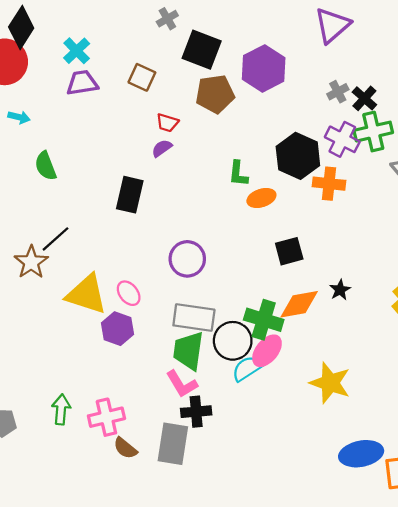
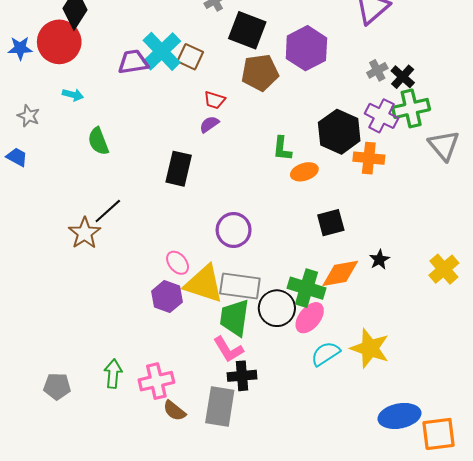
cyan cross: (77, 51) -> (162, 51), moved, size x1.5
yellow triangle: (87, 294) -> (204, 284), moved
cyan semicircle: (247, 368) -> (325, 354), moved

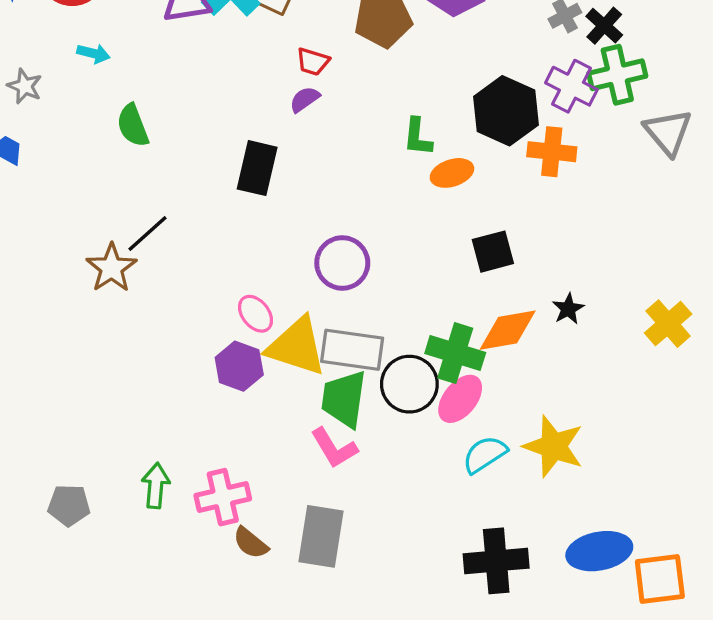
black cross: (242, 376) -> (496, 561), moved, size x1.4

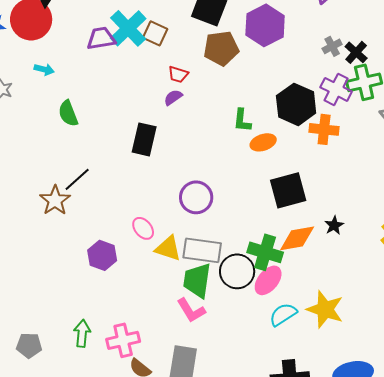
black square: (493, 252) -> (288, 190), size x1.4
yellow triangle: (296, 346) -> (168, 248), size x0.7
purple hexagon: (239, 366) -> (102, 255), moved

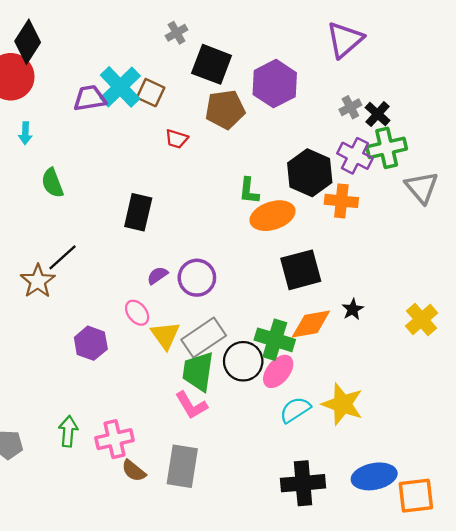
cyan arrow: (44, 69) -> (25, 133), turned 78
purple semicircle: (173, 97) -> (157, 275), moved
orange ellipse: (263, 142) -> (273, 216), size x1.5
yellow triangle: (168, 248) -> (165, 335), turned 36
gray rectangle: (202, 250) -> (204, 338), turned -42

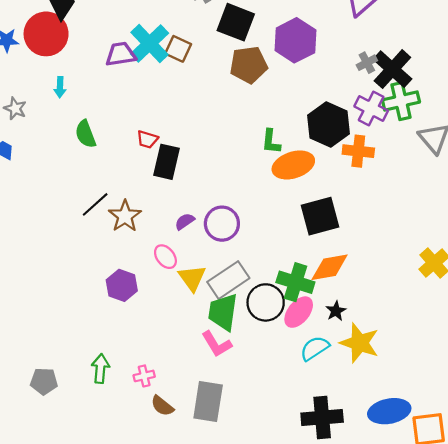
black cross: (378, 114) -> (392, 69), size x1.6
red trapezoid: (177, 139) -> (147, 139), moved
brown star: (38, 281) -> (125, 216), moved
black star: (353, 309) -> (336, 311), moved
pink cross: (114, 439) -> (144, 376), size x0.6

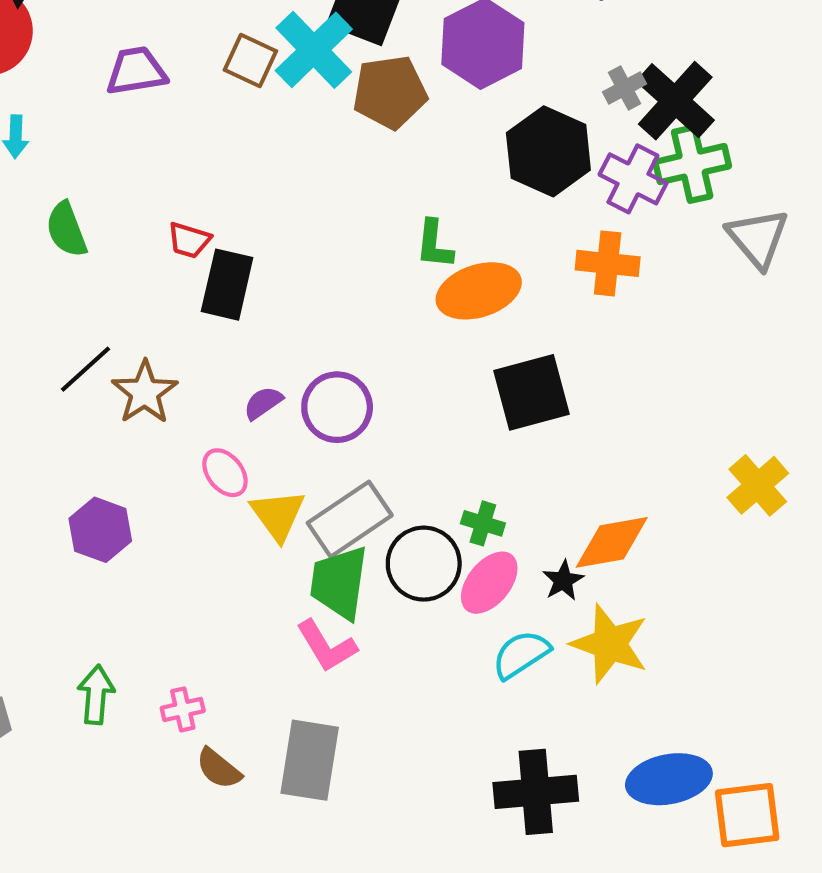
cyan cross: (149, 43) -> (314, 50), moved
black hexagon: (328, 124) -> (548, 151), moved
orange diamond: (330, 267) -> (612, 542), moved
green cross: (295, 282) -> (483, 523), size x0.6
purple hexagon: (122, 285) -> (100, 530), moved

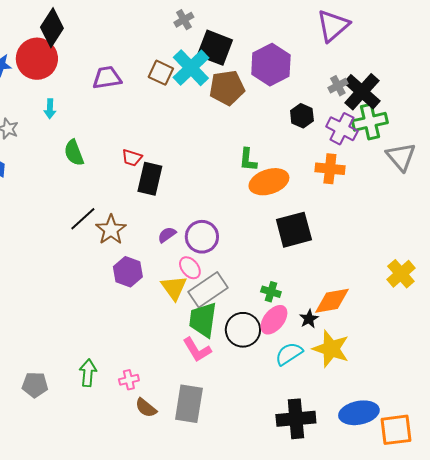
black hexagon: (548, 151) -> (302, 116), size x0.6
pink ellipse: (225, 473) -> (190, 268), moved
purple hexagon: (100, 530) -> (128, 272), moved
black circle: (424, 564) -> (243, 330), moved

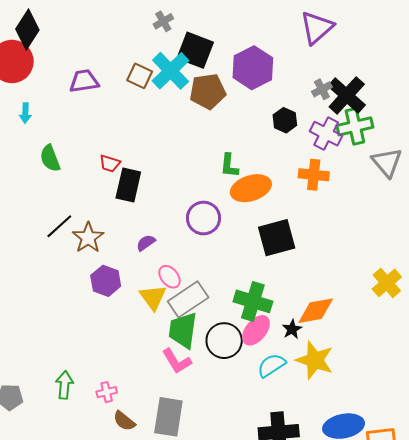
purple circle: (202, 237) -> (203, 218), moved
green cross: (271, 292) -> (253, 301), size x1.8

